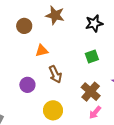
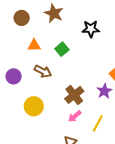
green square: (92, 57) -> (62, 49), moved, turned -32
brown arrow: (55, 74) -> (43, 71), turned -48

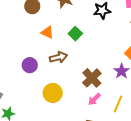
orange triangle: (34, 45) -> (47, 32), turned 32
brown arrow: (43, 71) -> (58, 57), turned -36

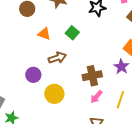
purple circle: (30, 65) -> (33, 75), moved
brown cross: (92, 78) -> (92, 76), turned 36

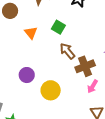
orange triangle: (44, 34) -> (31, 33), turned 40
brown arrow: (57, 58) -> (67, 51), moved, turned -102

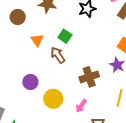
brown arrow: (67, 51) -> (58, 55), moved
pink arrow: (92, 86) -> (81, 106), moved

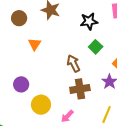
green square: (65, 36) -> (96, 47), moved
brown arrow: (58, 55) -> (73, 63), moved

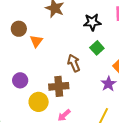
brown circle: (19, 18) -> (19, 29), moved
brown cross: (80, 89) -> (59, 86), moved

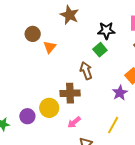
green square: (97, 48) -> (100, 50), moved
purple circle: (20, 80) -> (27, 116), moved

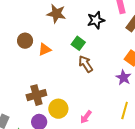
orange triangle: (50, 47) -> (45, 49), turned 40
green square: (100, 50) -> (78, 43), moved
brown cross: (70, 93) -> (36, 95), moved

